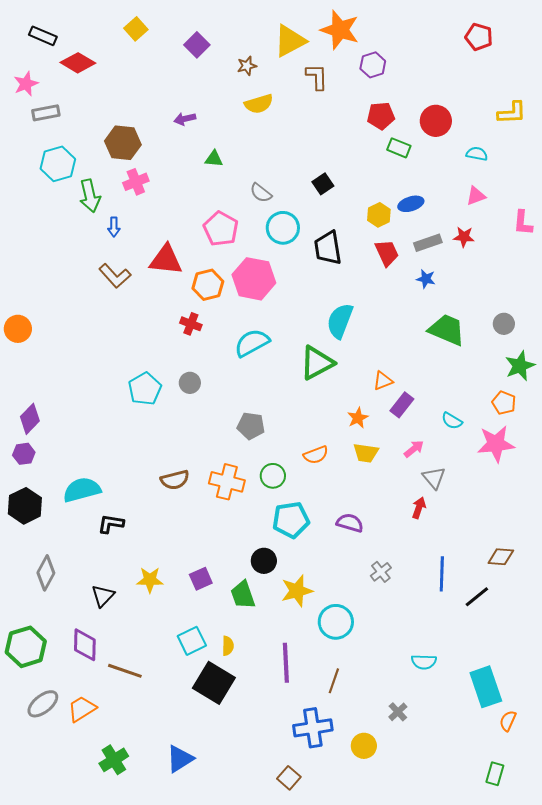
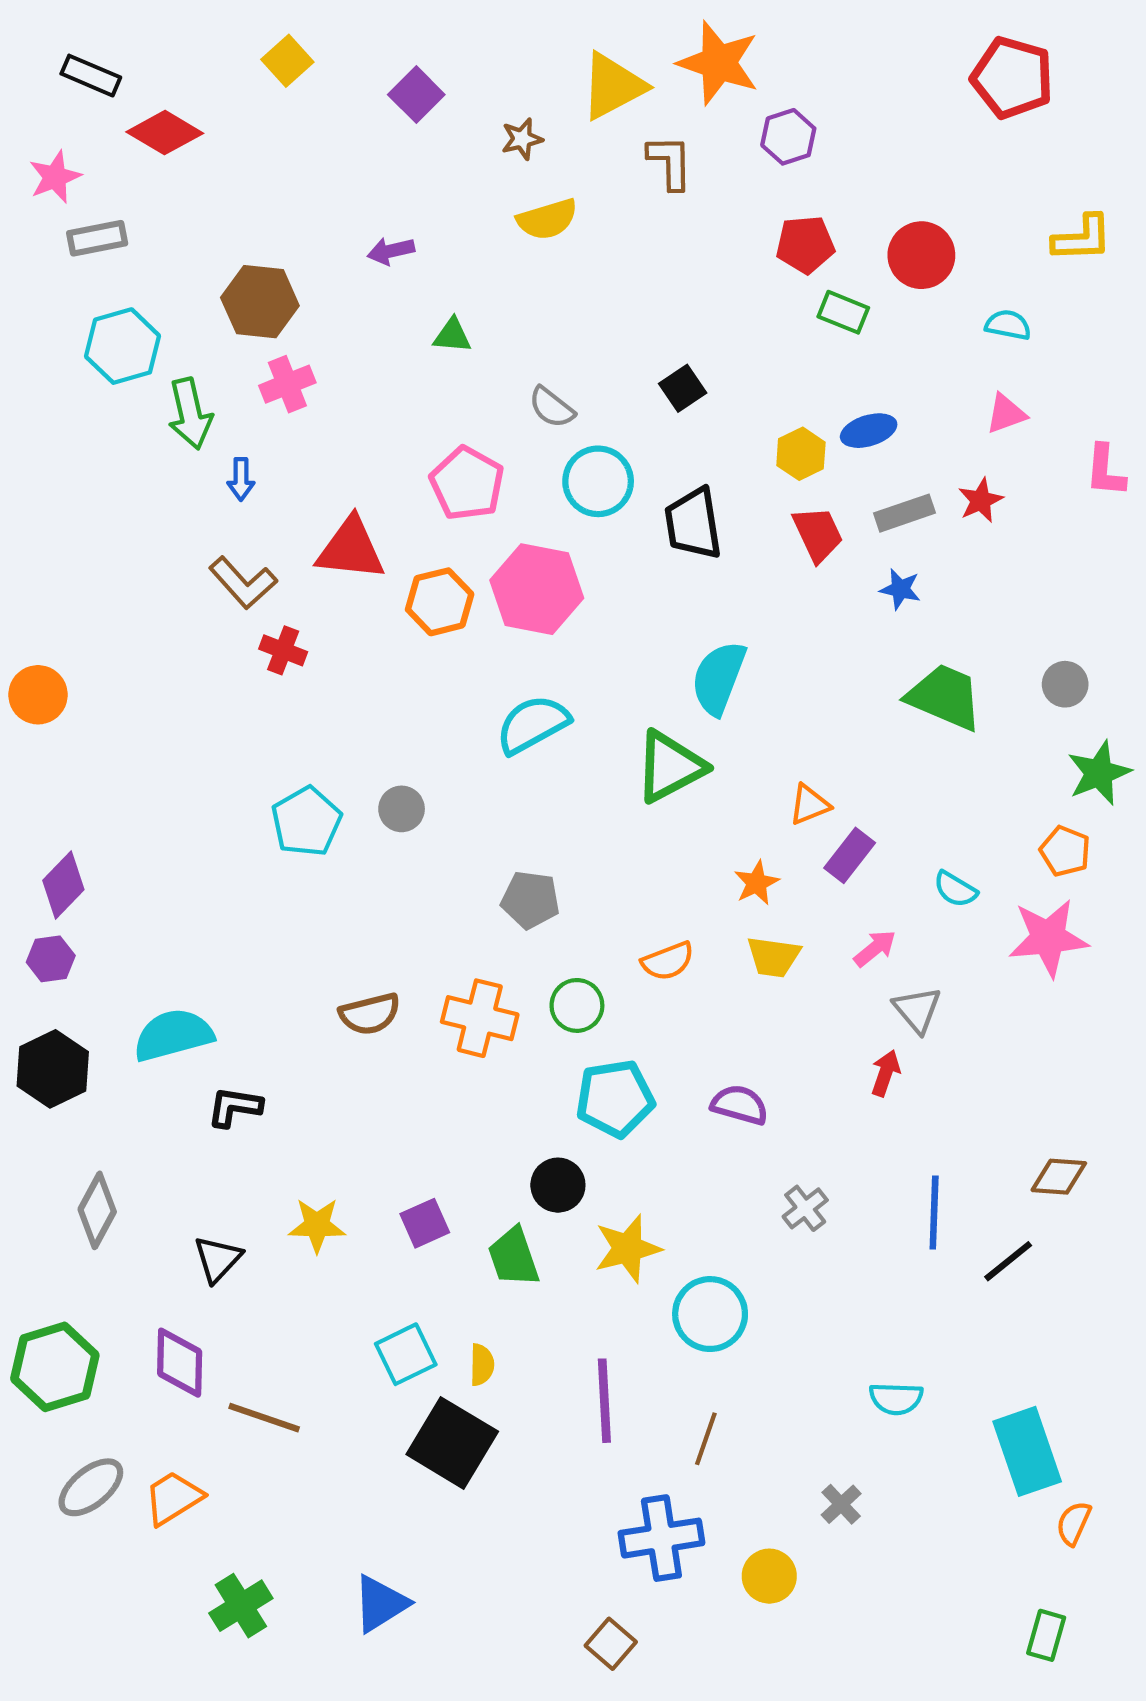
red pentagon: (479, 37) -> (1012, 78), size x1.4
red star: (464, 237) -> (981, 500), turned -30
red cross: (191, 324) -> (283, 650), moved

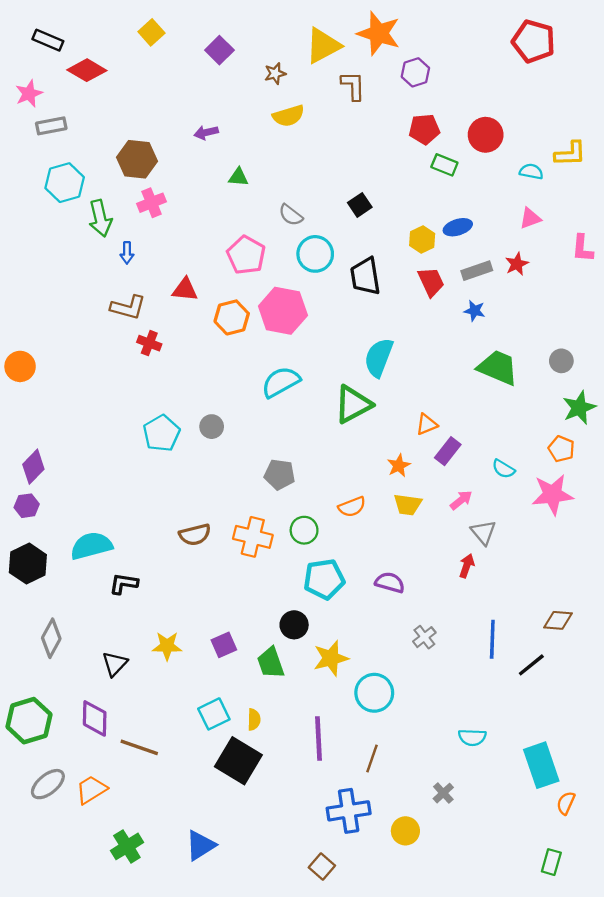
yellow L-shape: (1082, 238) -> (570, 154), moved
red triangle: (351, 549) -> (185, 290), size x0.7
brown L-shape: (243, 583) -> (128, 307), turned -33

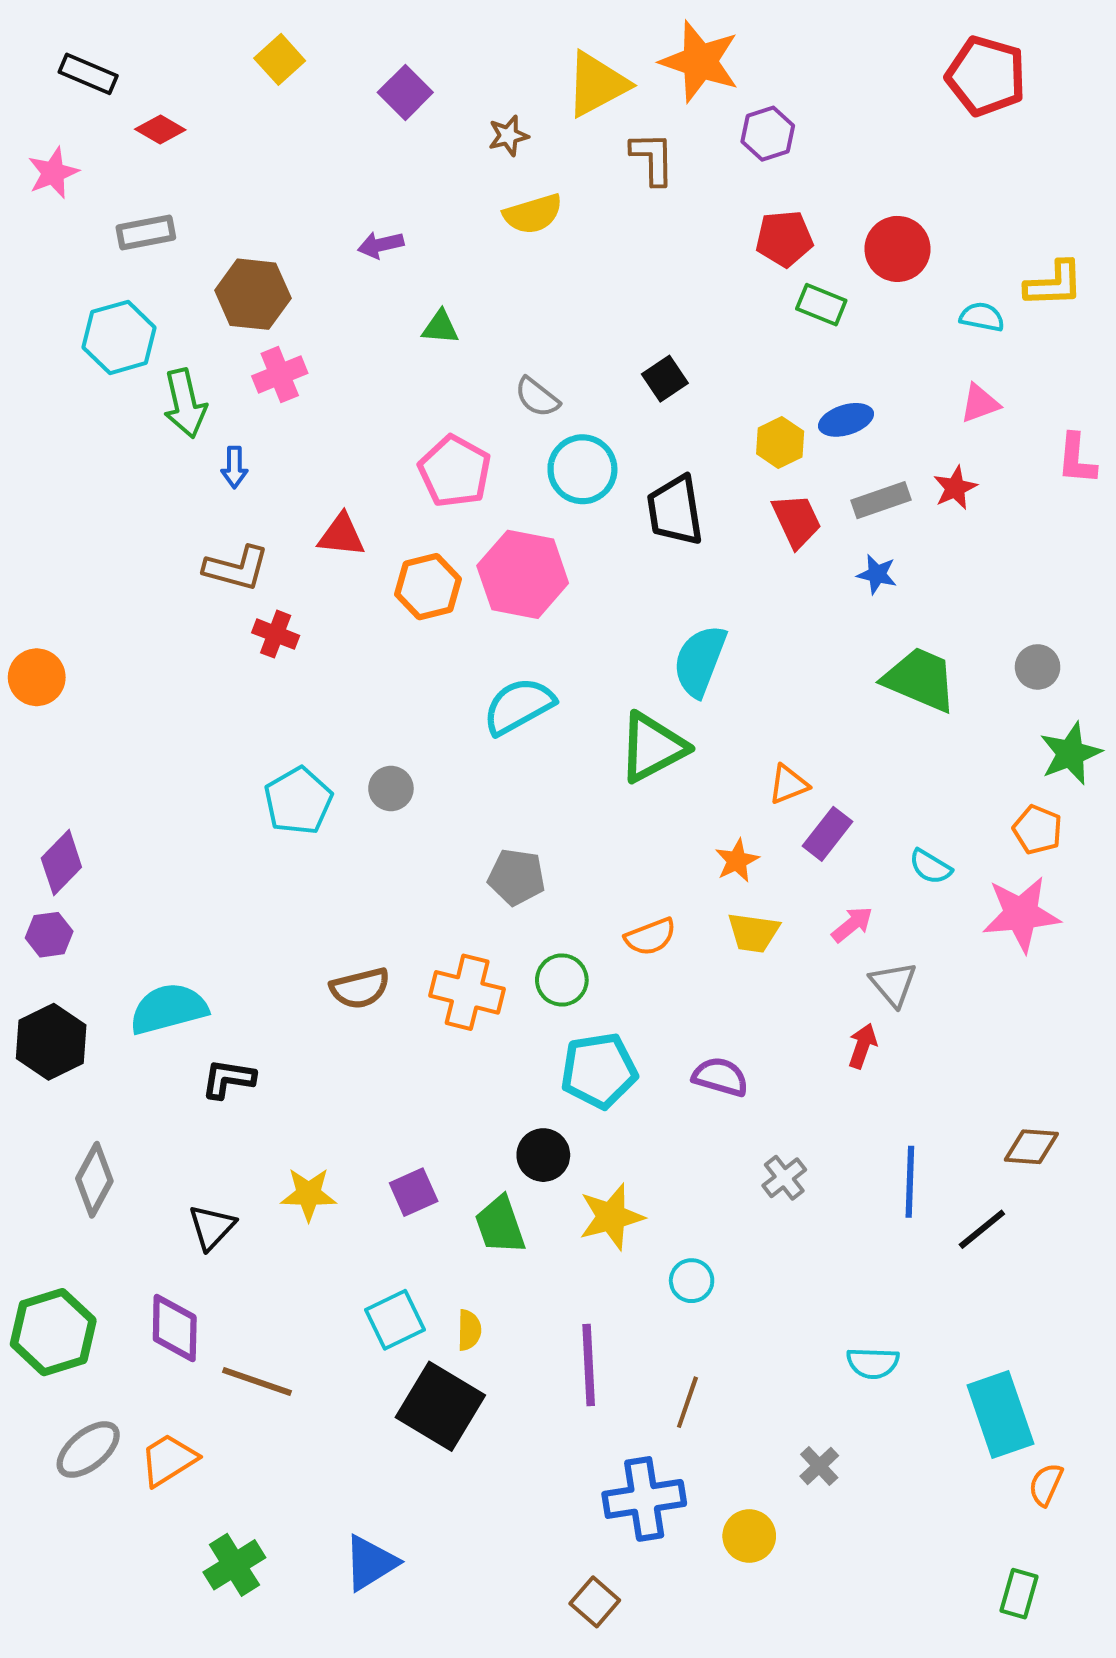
red diamond: (87, 70) -> (160, 129), size x0.7
gray rectangle: (51, 126) -> (146, 232), moved
cyan circle: (374, 693) -> (692, 1281), size x0.6

